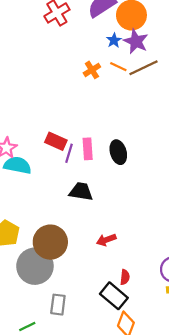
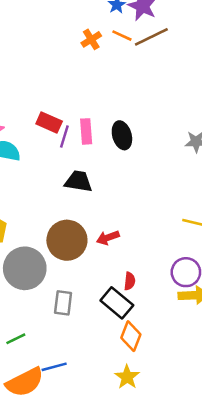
brown circle: (50, 242) -> (67, 240), moved
gray rectangle: (58, 305) -> (63, 303), moved

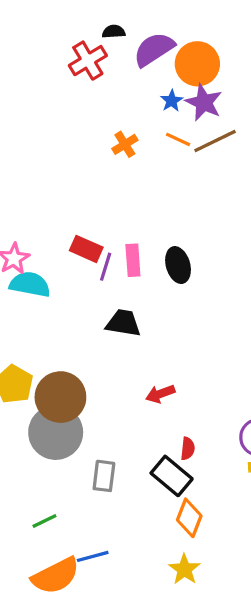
orange cross: (91, 39) -> (125, 144), moved
brown circle: (67, 240) -> (60, 397), moved

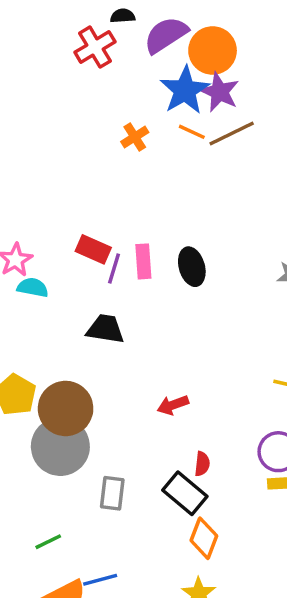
blue star: (172, 101) -> (185, 90), size x2.0
cyan semicircle: (30, 284) -> (33, 287), size x0.7
black trapezoid: (123, 323) -> (105, 329), moved

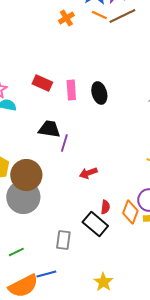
purple line: (114, 268) -> (64, 143), moved
gray rectangle: (112, 493) -> (63, 240), moved
orange diamond: (204, 538) -> (130, 212), moved

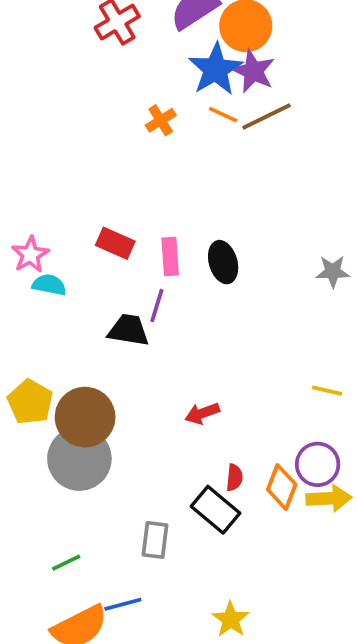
purple line: (64, 143) -> (157, 306), moved

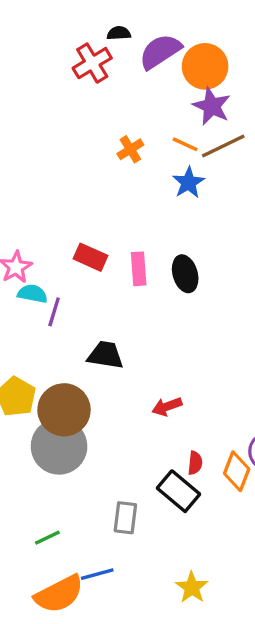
blue star: (215, 69) -> (188, 183), moved, size x0.7
purple line: (157, 306) -> (54, 312), moved
black trapezoid: (129, 330) -> (105, 355), moved

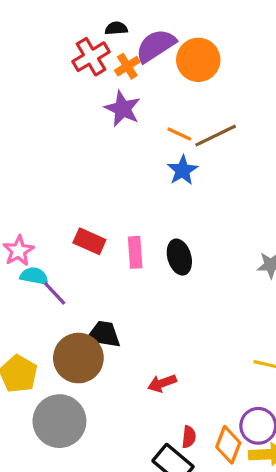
purple star: (212, 106) -> (123, 109), moved
orange cross: (130, 149) -> (127, 66), moved
purple line: (54, 312) -> (55, 293), turned -60
brown circle: (64, 410) -> (78, 358), moved

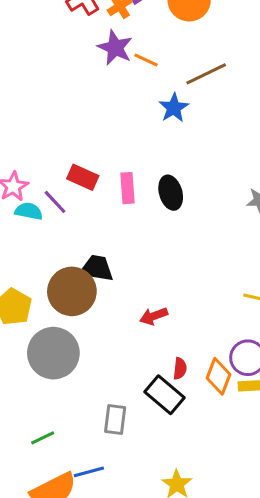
orange line: (179, 134) -> (146, 60), moved
purple line: (55, 293) -> (55, 202), moved

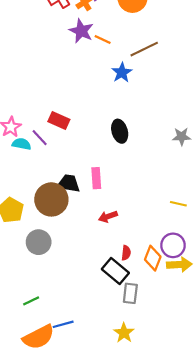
pink rectangle: (127, 188) -> (96, 178), moved
gray circle: (53, 353) -> (39, 242), size x0.7
gray rectangle: (115, 419) -> (130, 293), moved

